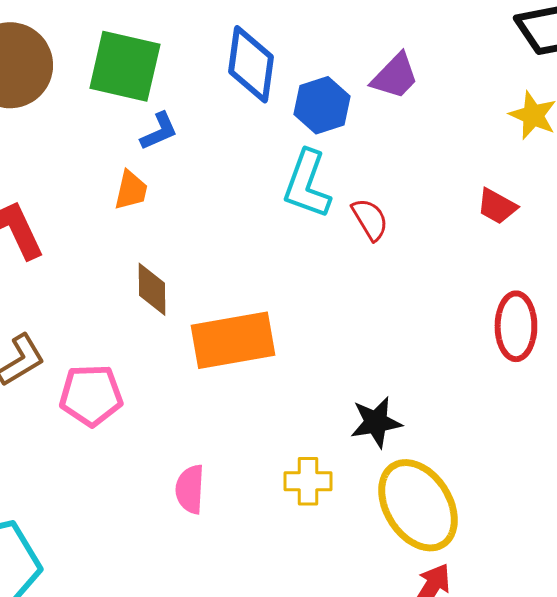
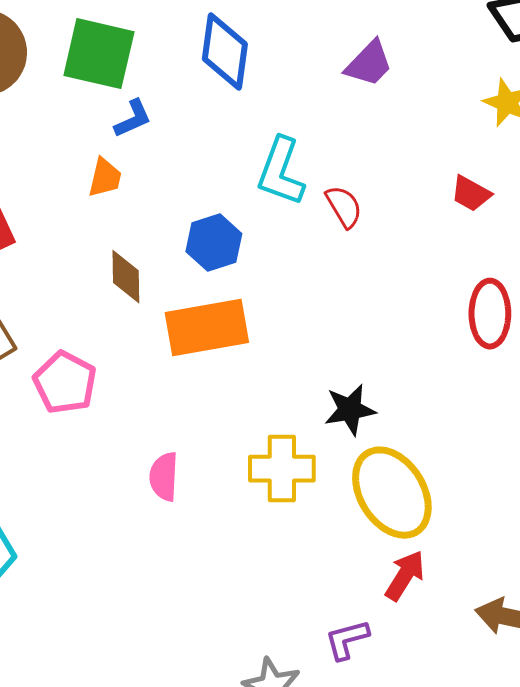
blue hexagon: (322, 105) -> (214, 243), moved
pink pentagon: (91, 395) -> (65, 383), turned 30
yellow cross: (308, 481) -> (282, 469), size x1.4

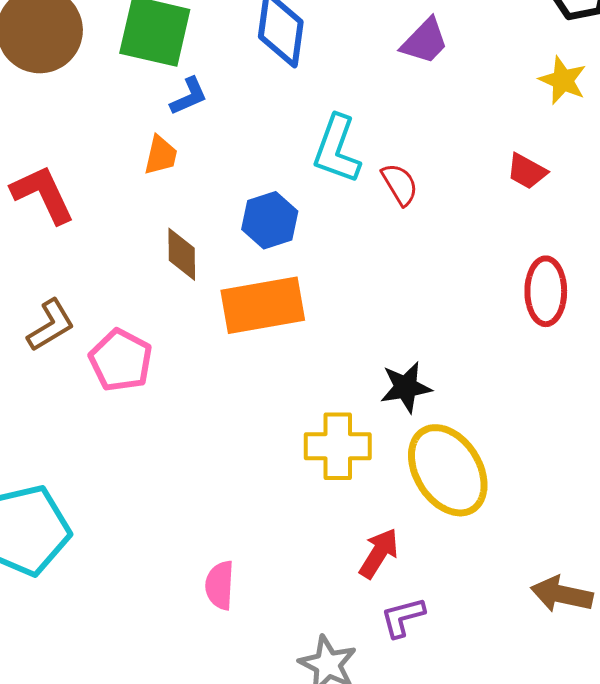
pink semicircle: (164, 477) -> (220, 585), moved
red arrow: (405, 576) -> (379, 553), moved

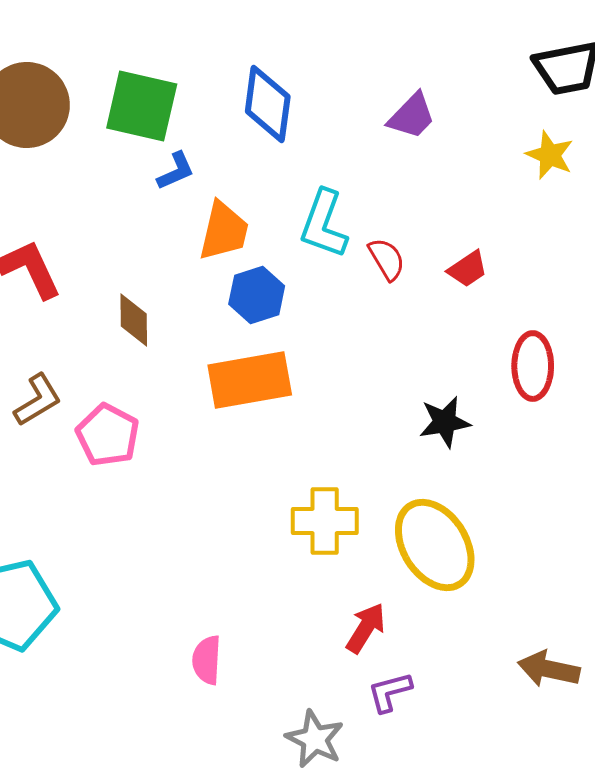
orange trapezoid: (161, 155) -> (224, 231), moved, size x1.5
red trapezoid: (527, 171) -> (468, 269), moved, turned -63
brown diamond: (182, 254) -> (134, 320), moved
black star: (406, 387) -> (445, 422), moved

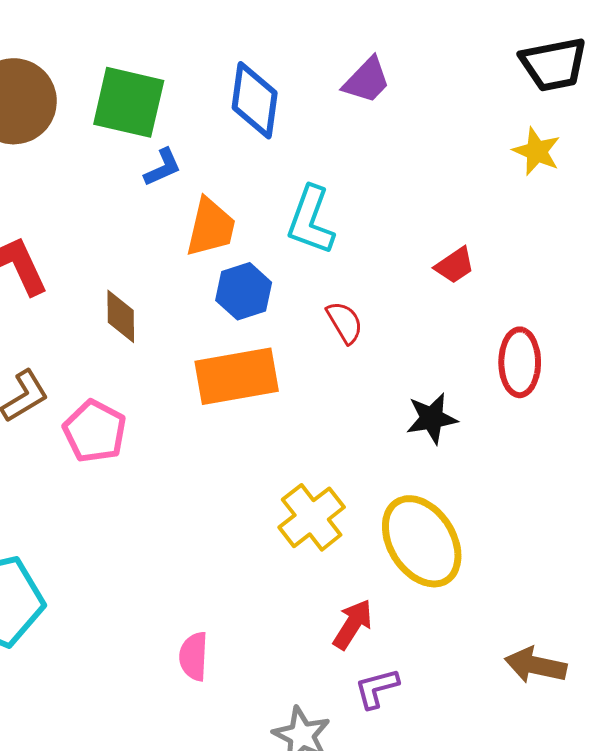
purple trapezoid: (412, 116) -> (367, 80), moved
red semicircle: (387, 259) -> (345, 322), moved
yellow cross: (325, 521) -> (312, 517), turned -38

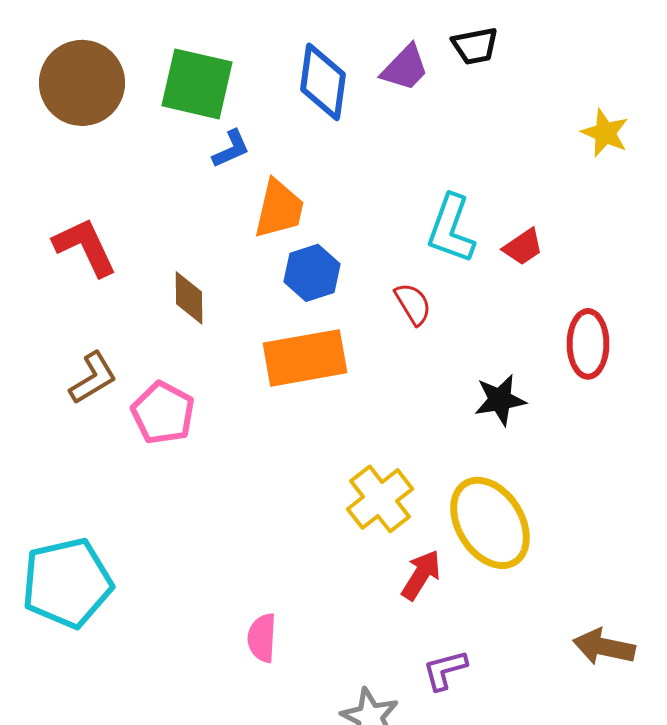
black trapezoid: (554, 64) -> (475, 46), moved, size x0.7
purple trapezoid: (367, 80) -> (405, 68), moved
cyan L-shape: (311, 220) -> (451, 229), moved
red arrow: (353, 624) -> (421, 575), moved

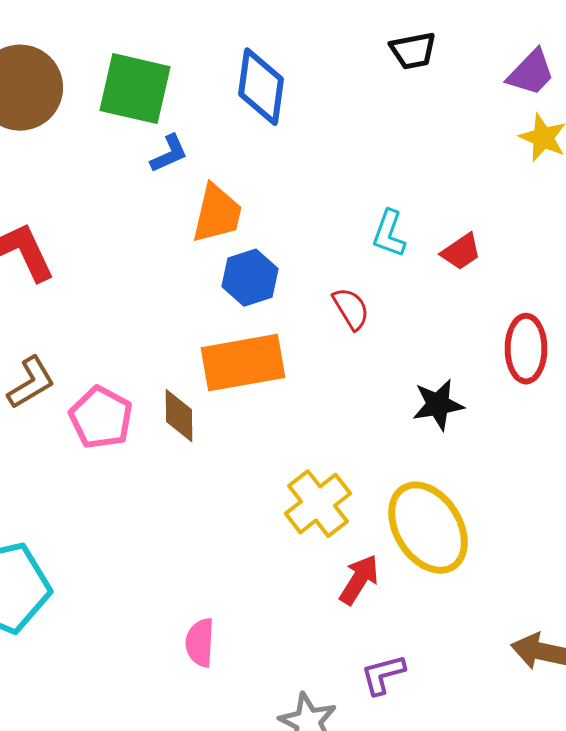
purple trapezoid: (405, 68) -> (531, 73), moved
cyan L-shape: (451, 229) -> (389, 234), size x0.7
brown diamond: (189, 298) -> (179, 416), moved

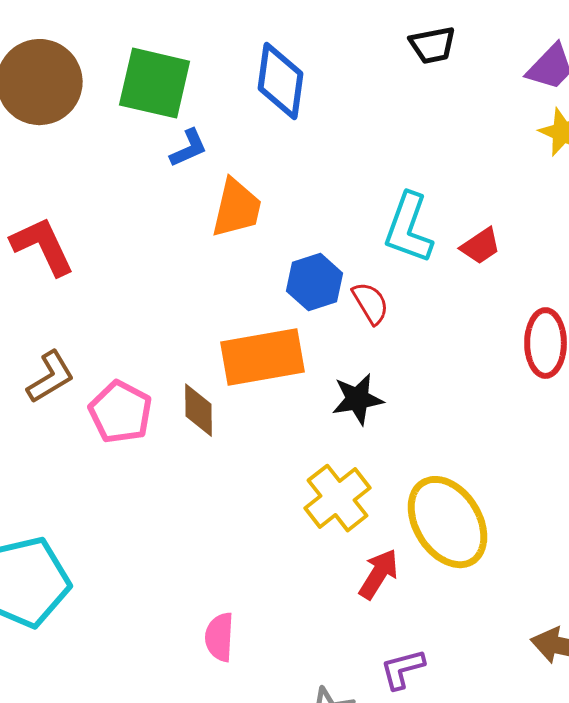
cyan L-shape: (389, 234) -> (409, 228), size x1.5
blue hexagon: (250, 278) -> (315, 282), moved
black star: (438, 405) -> (358, 399), moved

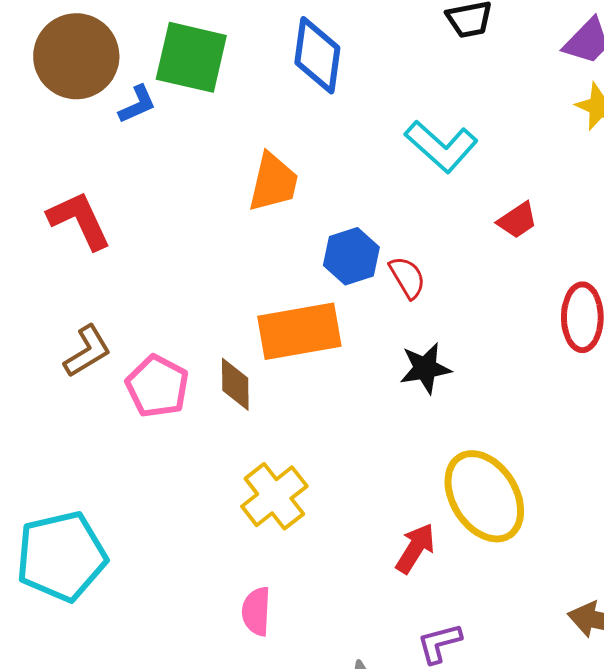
blue L-shape: (189, 148) -> (137, 104), moved
cyan L-shape: (409, 228) -> (441, 146), moved, turned -68
black star: (358, 399) -> (425, 368), moved
yellow cross: (338, 498) -> (274, 496), moved

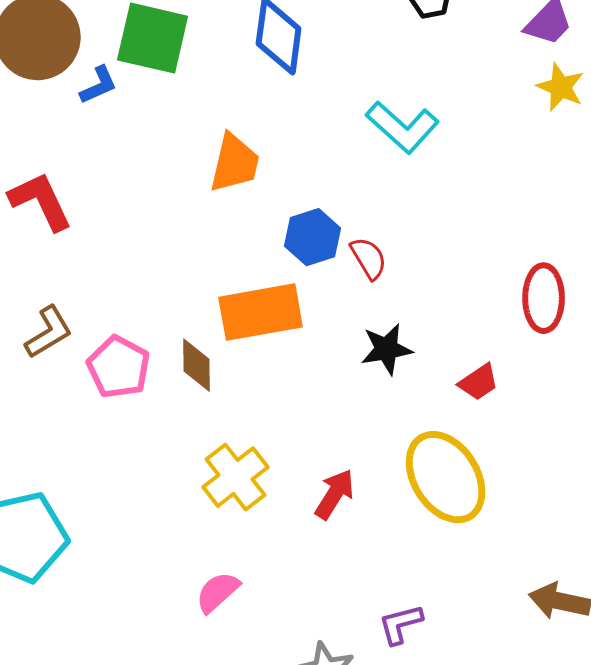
red trapezoid: (517, 220) -> (479, 382), moved
red arrow: (415, 548) -> (335, 494), moved
pink semicircle: (256, 611) -> (218, 592), turned 45

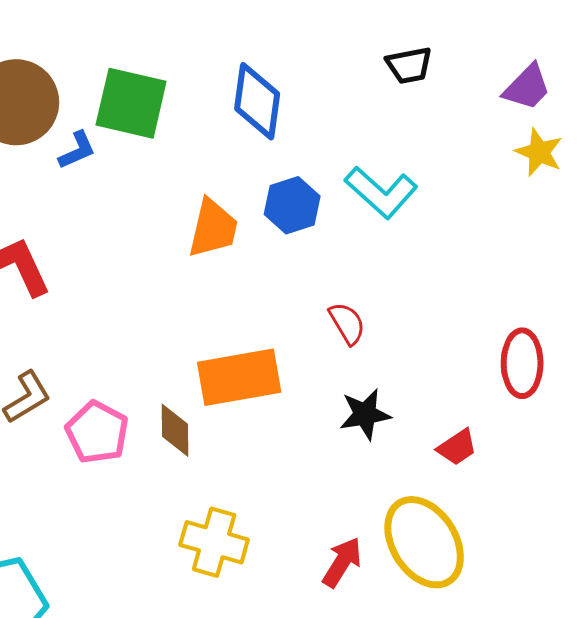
blue hexagon: (313, 237) -> (292, 205), moved
yellow cross: (236, 477) -> (214, 542), turned -36
red arrow: (335, 494) -> (342, 562), moved

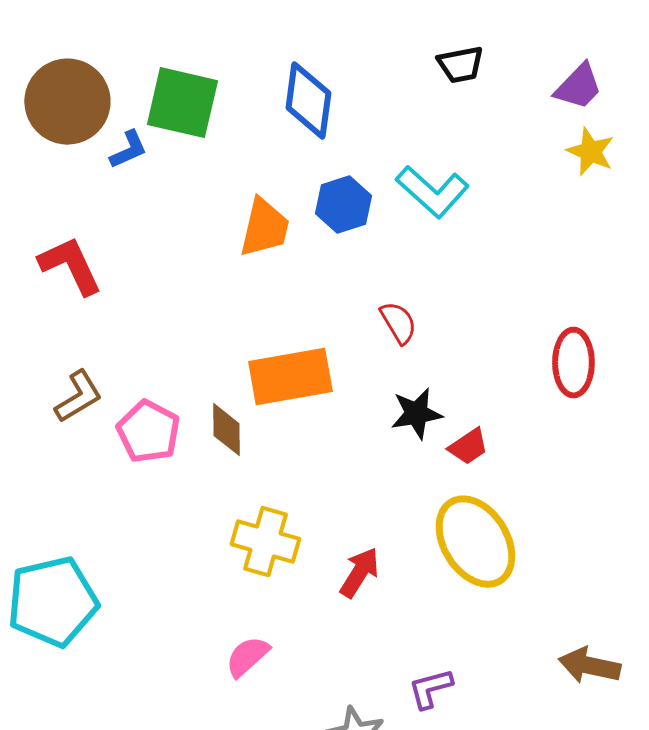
red trapezoid: (457, 447) -> (468, 447), moved
red arrow: (342, 562) -> (359, 573), moved

